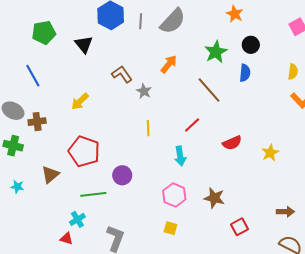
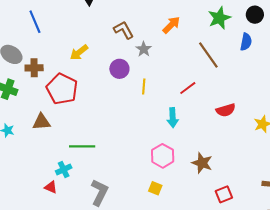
red pentagon: (84, 151) -> (62, 89), moved
brown triangle: (50, 175) -> (41, 122), turned 30
purple circle: (122, 175) -> (119, 69), moved

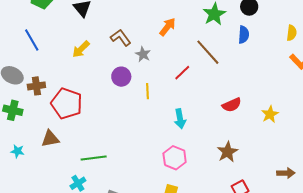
yellow arrow: (79, 52) -> (81, 49), moved
red line: (188, 88) -> (182, 73), moved
brown star: (202, 163) -> (227, 152), moved, turned 30

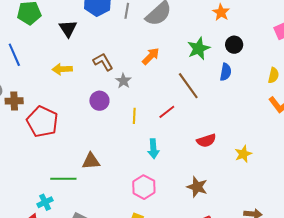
yellow arrow: (81, 49) -> (62, 69), turned 36
red line: (182, 73) -> (167, 112), moved
yellow line: (148, 91) -> (134, 116), moved
brown triangle: (50, 139) -> (91, 161), moved
brown star: (227, 152) -> (197, 187), turned -30

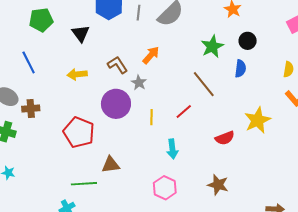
orange arrow: (151, 56) -> (151, 55), moved
purple circle: (99, 101) -> (116, 104), size x1.5
red pentagon: (42, 122) -> (79, 132), moved
yellow star: (243, 154) -> (257, 120), moved, size x1.5

